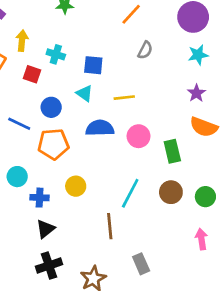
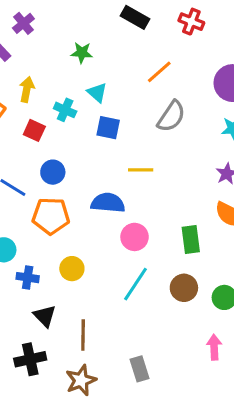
gray semicircle: (145, 50) -> (171, 116), size x1.5
cyan triangle: (85, 93) -> (97, 93), moved
pink circle: (139, 136) -> (135, 237), moved
brown line: (110, 226) -> (83, 335), moved
black triangle: (45, 229) -> (45, 316), moved, turned -42

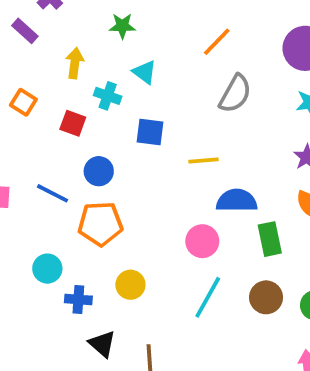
yellow arrow: (27, 89) -> (75, 63), moved
blue square: (108, 128) -> (150, 132), moved
blue semicircle: (108, 203) -> (237, 201), moved

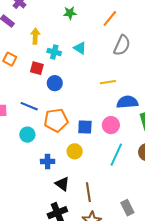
green star: (122, 26) -> (70, 13), moved
cyan triangle: (144, 72) -> (80, 48), moved
blue square: (150, 132) -> (85, 127), moved
blue circle: (99, 171) -> (55, 83), moved
cyan circle: (47, 269) -> (27, 135), moved

